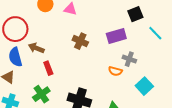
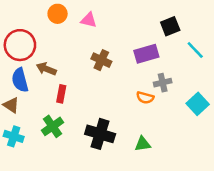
gray cross: (129, 59) -> (163, 83), turned -32
red rectangle: (48, 68) -> (61, 94), turned 32
cyan square: (144, 86) -> (198, 104), moved

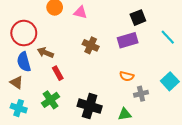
black square: (170, 26) -> (138, 18), moved
gray cross: (163, 83) -> (141, 94), moved
red rectangle: (61, 94) -> (58, 73), turned -40

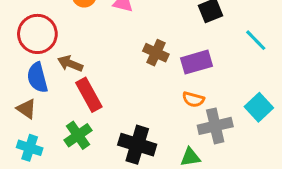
purple rectangle: (128, 40) -> (196, 62), moved
brown cross: (91, 45) -> (156, 53), moved
red rectangle: (58, 73) -> (89, 95), size x1.5
gray cross: (141, 94) -> (215, 126), size x1.5

